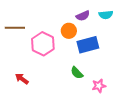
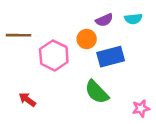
green semicircle: (77, 73) -> (97, 92), size x1.5
pink star: (99, 86) -> (141, 108), moved

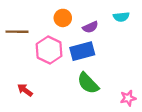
purple semicircle: (104, 20) -> (90, 27), moved
orange circle: (87, 39) -> (63, 18), moved
blue rectangle: (111, 57) -> (82, 51), moved

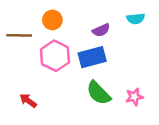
orange circle: (63, 18) -> (52, 20), moved
pink star: (128, 98) -> (134, 97), moved

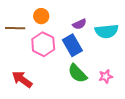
cyan semicircle: (136, 19) -> (107, 31), moved, size x1.6
blue rectangle: (92, 57) -> (72, 45), turned 75
red arrow: (28, 101) -> (22, 79), size x1.5

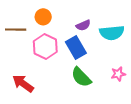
pink star: (106, 76) -> (118, 74), moved

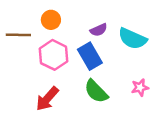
cyan semicircle: (112, 33) -> (132, 39), turned 30
red arrow: (23, 83) -> (47, 99), moved, turned -85

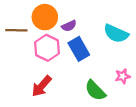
orange circle: (51, 20) -> (45, 17), size x1.5
purple semicircle: (99, 30) -> (69, 26), moved
green semicircle: (96, 91) -> (95, 90), moved

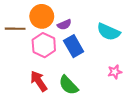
red arrow: (42, 86) -> (39, 81), turned 105
green semicircle: (95, 90) -> (68, 85), moved

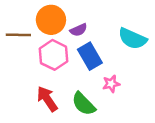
pink star: (115, 72) -> (111, 84), moved

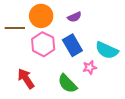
purple semicircle: (79, 30) -> (74, 17), moved
cyan semicircle: (132, 39) -> (107, 50), moved
red arrow: (47, 99) -> (26, 79), moved

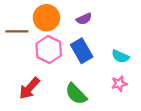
cyan semicircle: (107, 50) -> (120, 56), size x0.7
pink star: (90, 67) -> (119, 84), moved
red arrow: (26, 79) -> (29, 88), turned -105

